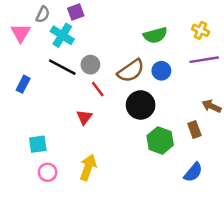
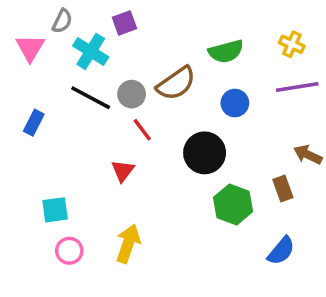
purple square: (76, 12) -> (124, 23), moved
brown semicircle: (131, 71) -> (176, 83), moved

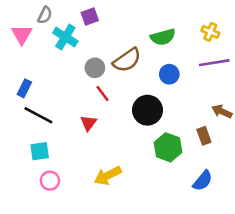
black line: (91, 98) -> (38, 115), moved
yellow arrow: (128, 244) -> (108, 176), moved, turned -136

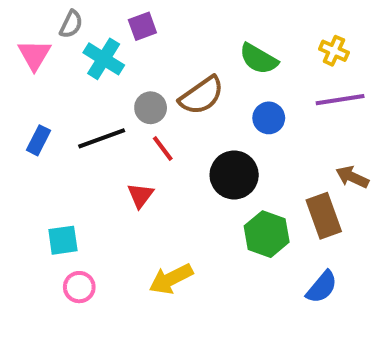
green semicircle: (163, 37) -> (259, 59), turned 45
black line: (38, 115) -> (102, 138), moved, turned -48
brown rectangle: (204, 136) -> (324, 216), size x1.5

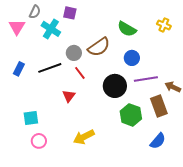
purple square: (142, 26) -> (70, 13), turned 32
purple line: (340, 100) -> (146, 79), moved

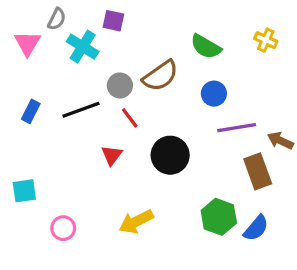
black circle: (115, 86) -> (170, 155), moved
green hexagon: (131, 115) -> (219, 217), moved
cyan square: (31, 118) -> (24, 191), moved

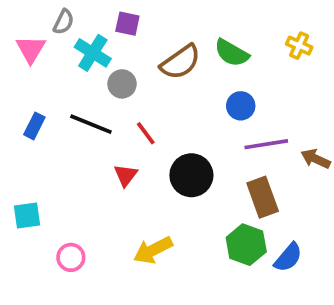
brown semicircle: (160, 76) -> (180, 62), moved
gray circle: (120, 85) -> (122, 84), moved
black line: (81, 110) -> (91, 124), turned 42
brown rectangle: (258, 171) -> (263, 197), moved

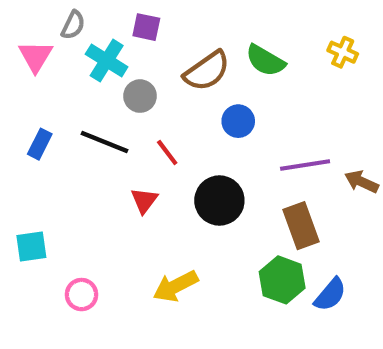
blue circle: (241, 106) -> (238, 121), moved

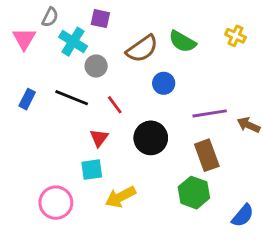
cyan square: (31, 246) -> (92, 170), moved
pink circle: (82, 295) -> (56, 203), size x1.5
blue semicircle: (330, 295) -> (243, 216), moved

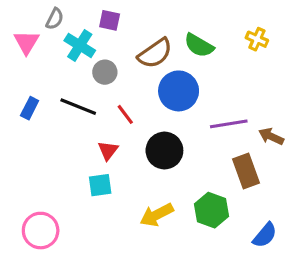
blue circle: (164, 83) -> (179, 91), size x1.6
brown rectangle: (207, 155) -> (246, 171), moved
yellow arrow: (121, 197) -> (157, 215), moved
pink circle: (56, 203) -> (41, 231), moved

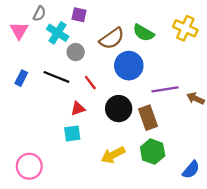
yellow cross: (257, 39) -> (185, 28), size x1.5
red triangle: (108, 151) -> (78, 109), turned 35
brown rectangle: (246, 171) -> (148, 118), moved

